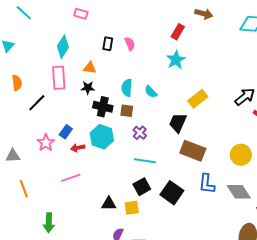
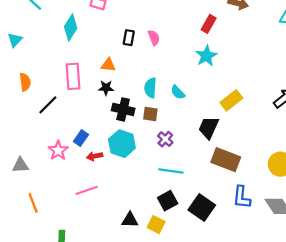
cyan diamond: (63, 47) -> (71, 27), moved
yellow square: (132, 208) -> (156, 225), turned 35

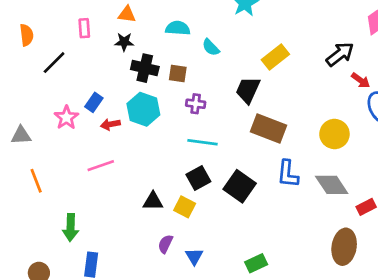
pink rectangle: (73, 76) -> (84, 28), size x0.6
cyan semicircle: (150, 88) -> (178, 28), moved, turned 90
purple cross: (165, 139) -> (196, 104), turned -35

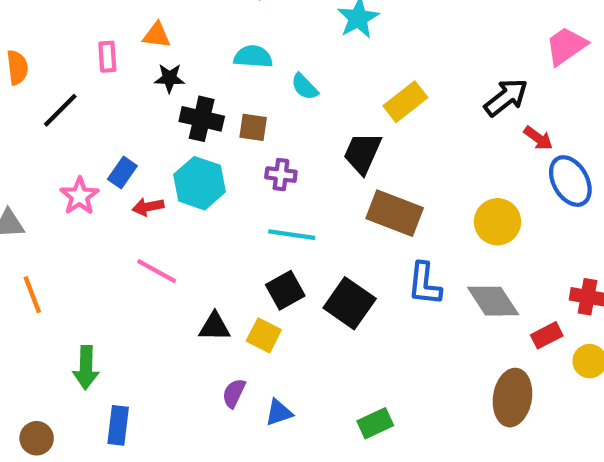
orange triangle: (127, 14) -> (157, 35), moved
pink line: (101, 166) -> (157, 271), moved, turned 48
blue triangle: (194, 256) -> (279, 413), turned 42

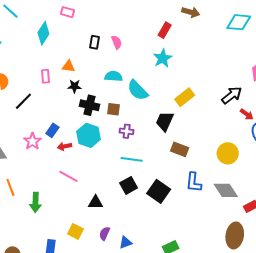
cyan semicircle: (305, 87) -> (138, 90), size x1.6
brown rectangle: (395, 213) -> (180, 149), size x0.7
yellow square: (264, 335) -> (76, 231), moved
green arrow: (86, 368) -> (35, 202), moved

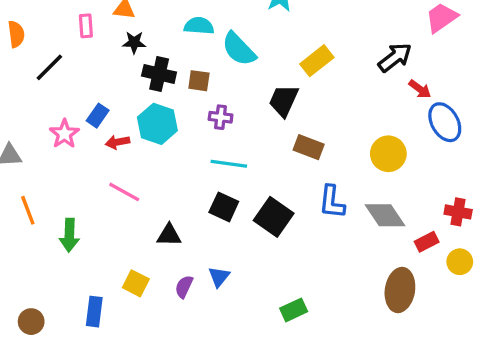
black square: (129, 185) -> (224, 207), turned -36
blue triangle: (126, 242) -> (219, 277), moved, turned -32

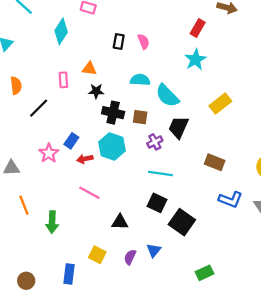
black trapezoid: (284, 101) -> (179, 127), moved
purple cross: (221, 117) -> (155, 142), turned -35
blue L-shape: (332, 202) -> (230, 200), turned -75
black square: (274, 217) -> (182, 222), moved

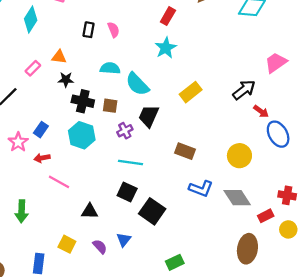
pink rectangle: (63, 80) -> (33, 68), turned 49
red arrow: (85, 159) -> (42, 158), moved
purple semicircle: (130, 257) -> (100, 246), turned 112

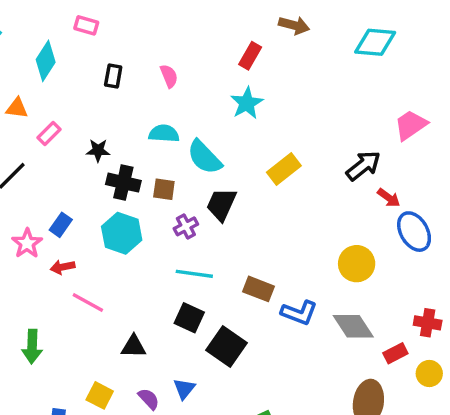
black rectangle: (89, 30) -> (113, 76), moved
orange triangle: (59, 57) -> (17, 108), moved
brown rectangle: (185, 151) -> (259, 289), moved

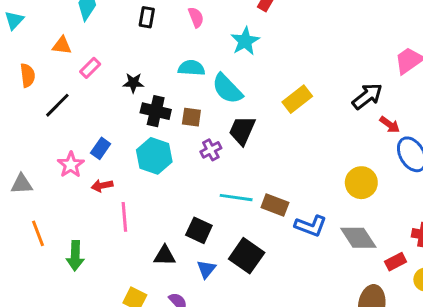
cyan star: (247, 103) -> (245, 41), moved
cyan line: (194, 274) -> (236, 198), moved
pink line: (88, 303) -> (124, 217), turned 56
black square: (189, 318) -> (199, 230), moved
blue triangle: (184, 389) -> (206, 269), moved

